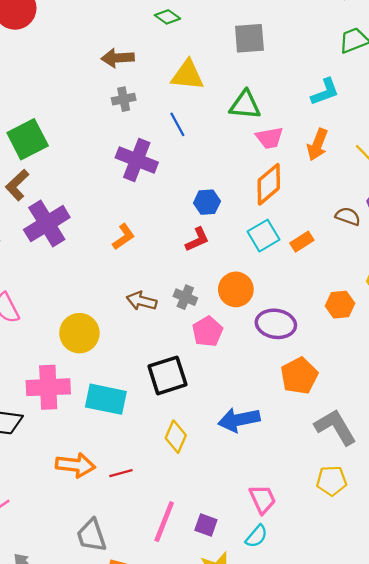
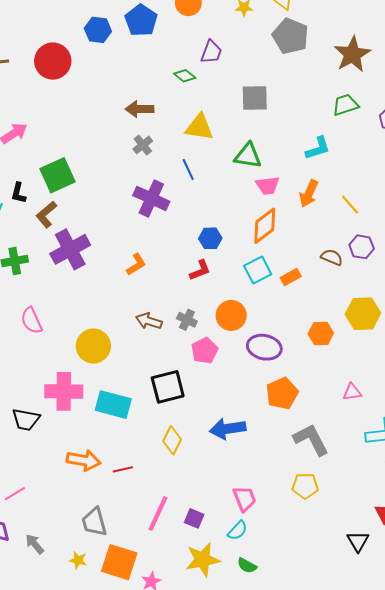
gray cross: (124, 99) -> (143, 145), turned -30

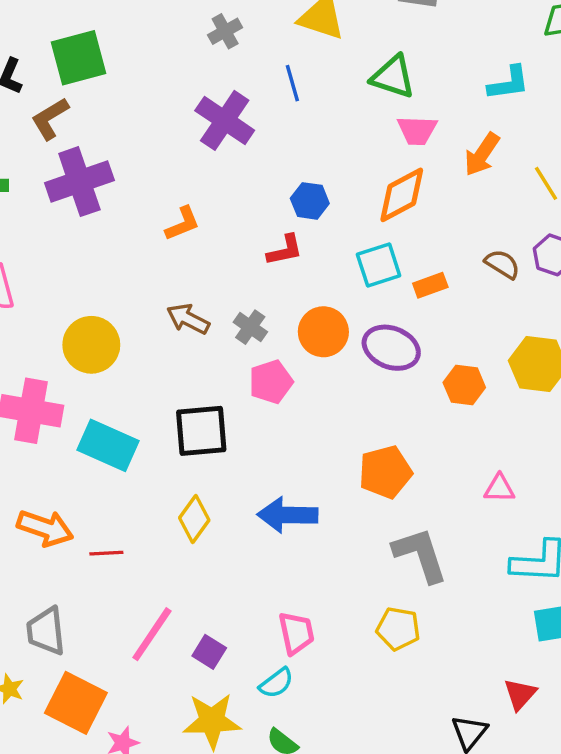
purple ellipse: (264, 347) -> (391, 348), moved

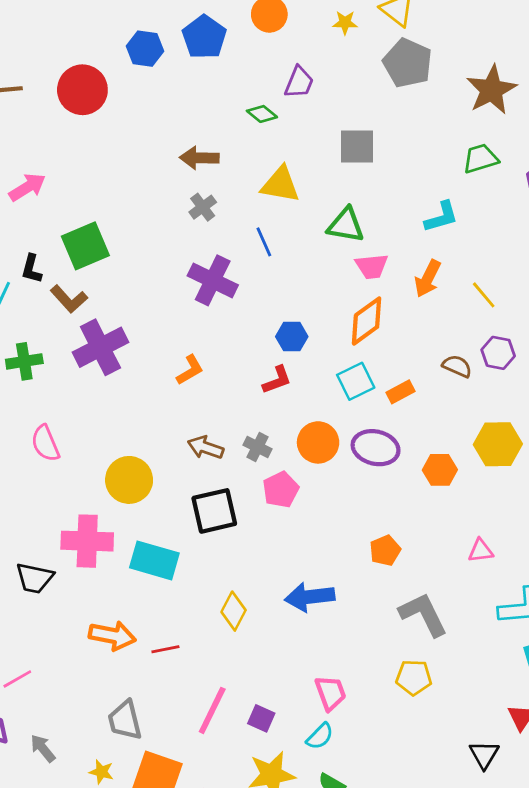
brown L-shape: (50, 119) -> (69, 299), turned -93
black square: (201, 431) -> (214, 511), moved
orange pentagon: (385, 472) -> (385, 550), size x0.7

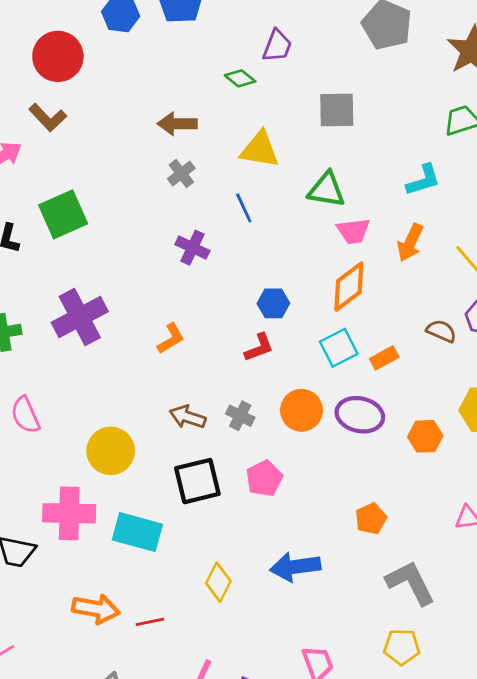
purple cross: (213, 280) -> (192, 248), size x0.7
brown L-shape: (69, 299) -> (48, 118), moved
pink pentagon: (281, 490) -> (264, 478), moved

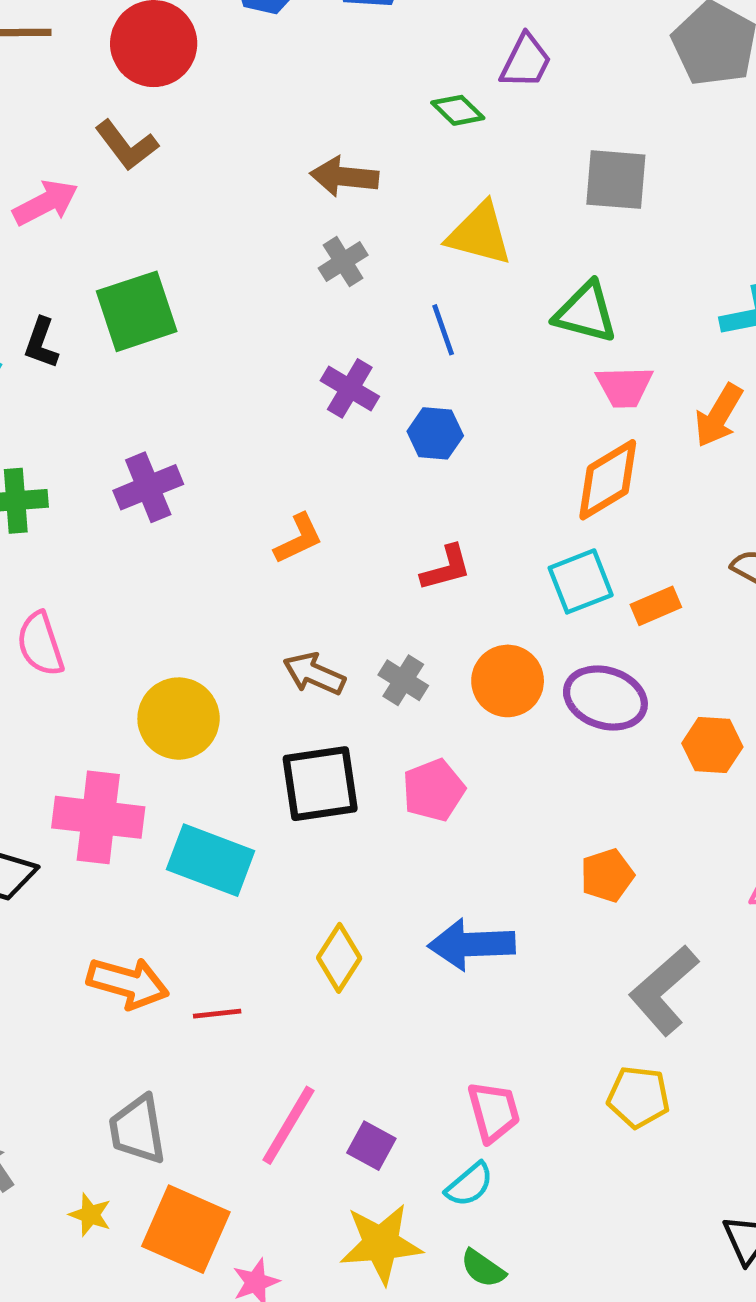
blue hexagon: (273, 303) -> (435, 433), moved
purple cross: (80, 317) -> (148, 487), size x0.7
gray L-shape: (411, 583) -> (664, 990), turned -110

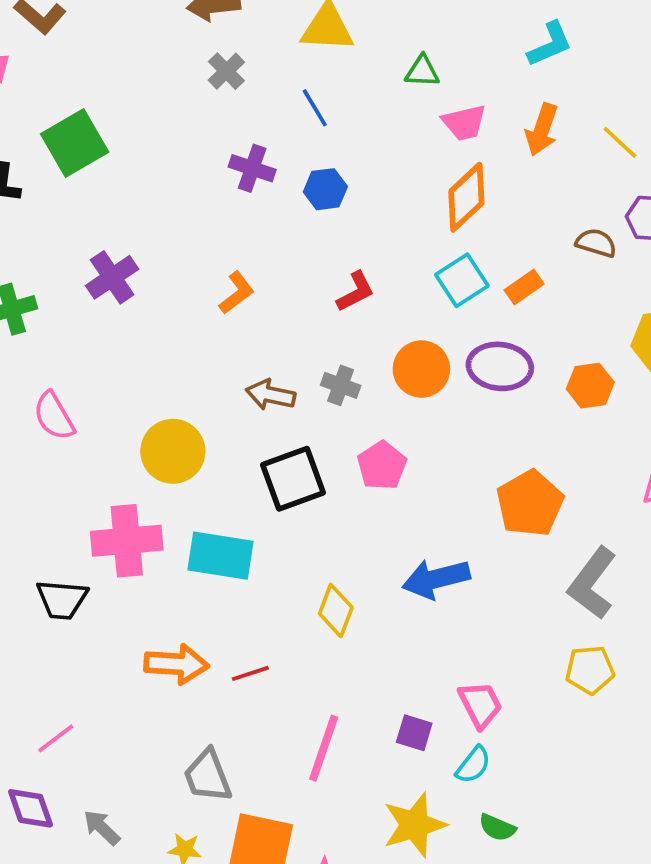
green triangle: (586, 312) -> (422, 71), size x0.7
orange pentagon: (607, 875) -> (530, 503), size x1.6
purple square: (371, 1146) -> (414, 733), moved

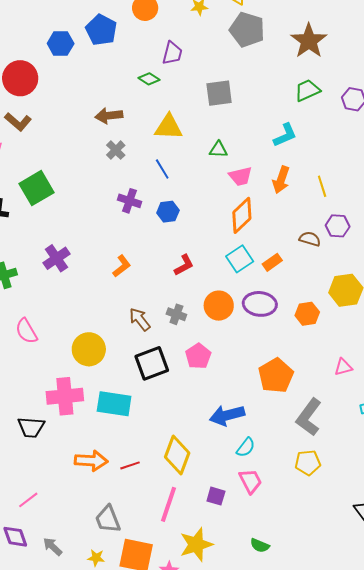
yellow line: (620, 142) -> (322, 186), turned 30
brown arrow: (271, 395) -> (140, 319), turned 40
yellow diamond: (336, 611) -> (177, 455), moved, size x1.4
cyan semicircle: (473, 765) -> (246, 447), moved
yellow star: (414, 825) -> (196, 545), moved

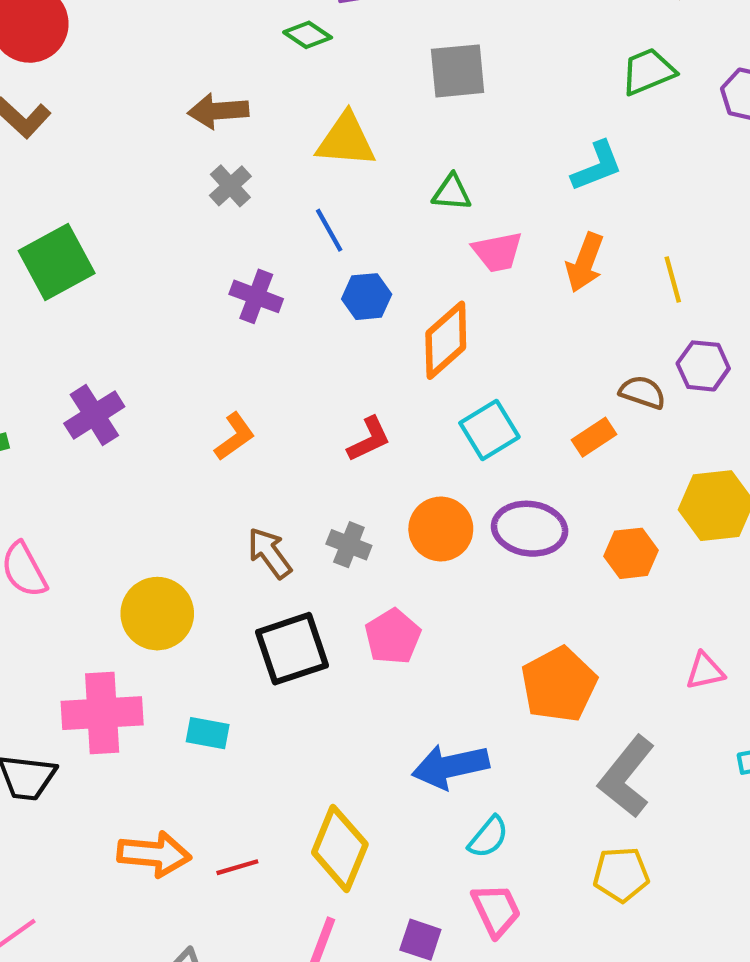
blue hexagon: (168, 212) -> (367, 297), moved
orange diamond: (242, 215) -> (446, 340), moved
orange rectangle: (272, 262) -> (594, 437), moved
cyan rectangle: (114, 404) -> (208, 733), size x0.6

